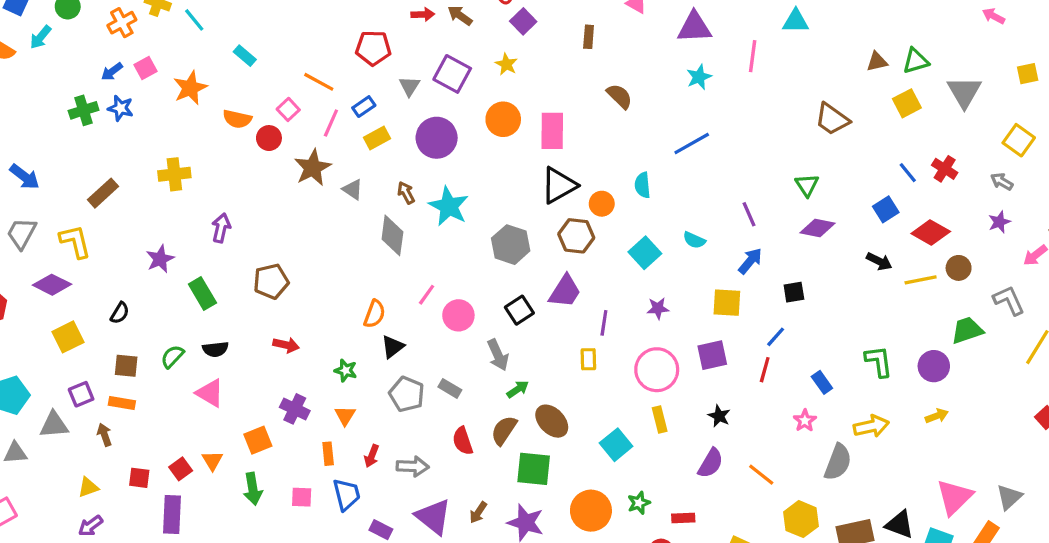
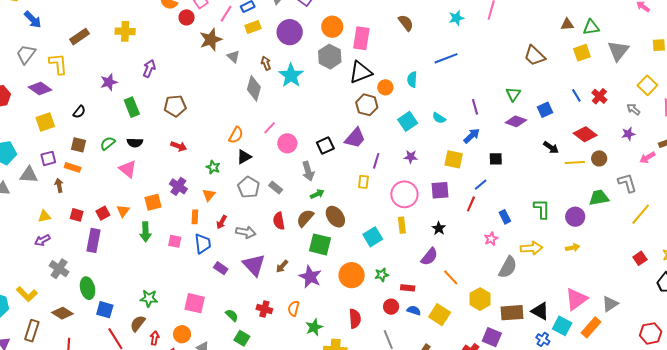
blue square: (886, 209) -> (545, 110), moved
gray hexagon: (511, 245) -> (330, 57), moved
orange line: (761, 475) -> (451, 277), moved

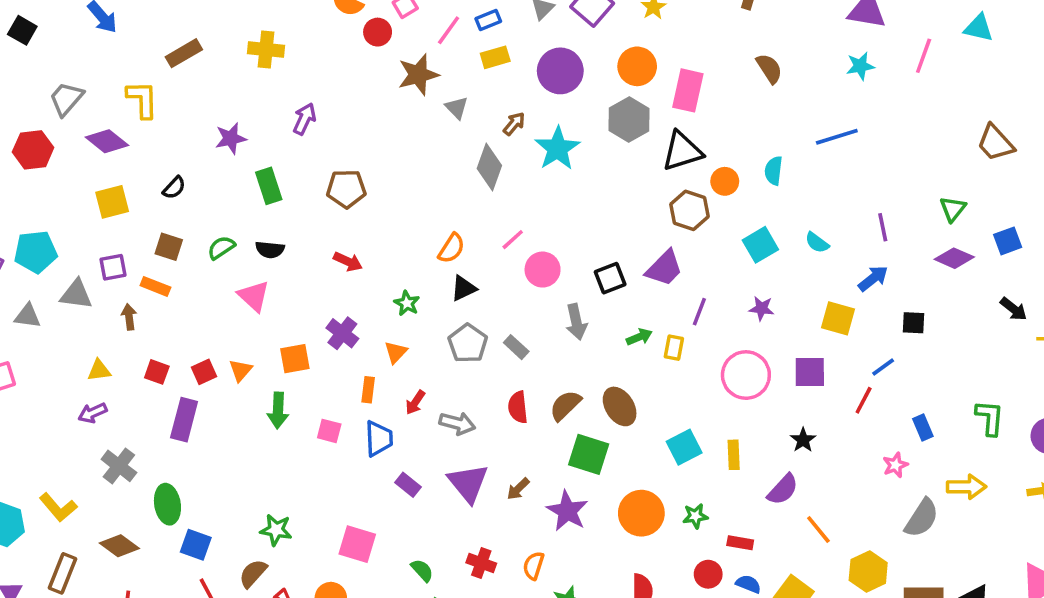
gray trapezoid: (26, 54) -> (66, 99), moved
brown arrow: (266, 63) -> (514, 124), turned 56
green arrow: (317, 194) -> (639, 337), moved
yellow rectangle: (402, 225) -> (734, 455), moved

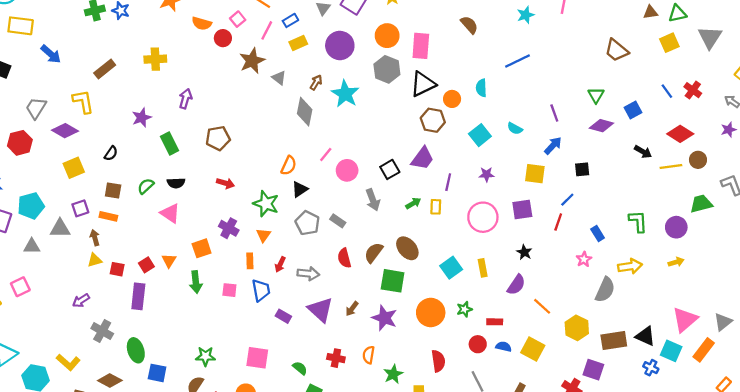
green star: (407, 303) -> (266, 204), size x1.6
yellow triangle: (99, 370) -> (95, 260), moved

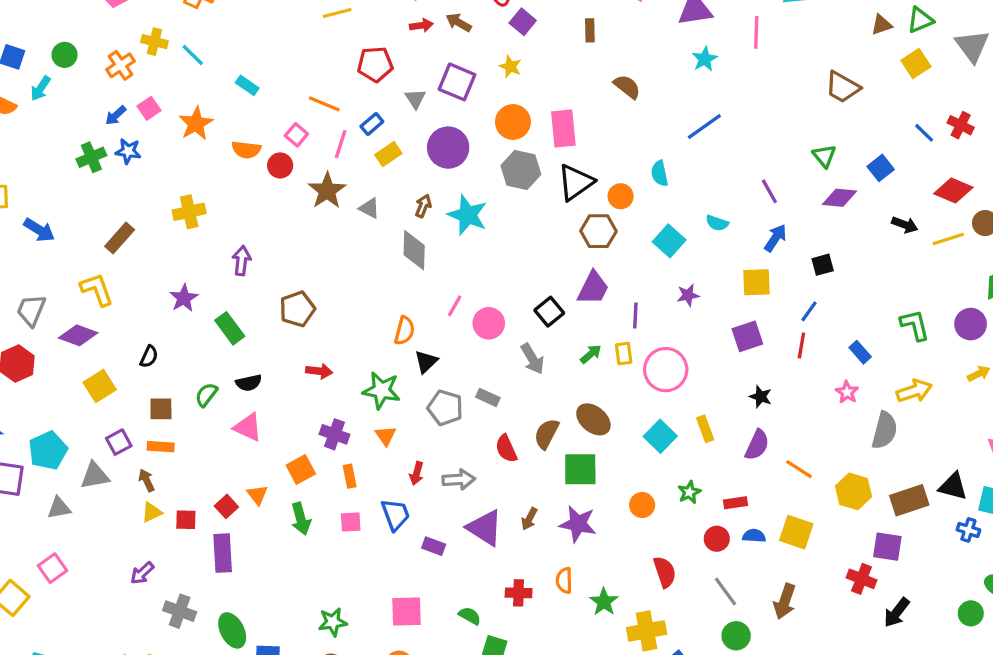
pink circle: (483, 217) -> (666, 370), moved
orange rectangle: (250, 261) -> (350, 476), moved
orange circle: (431, 312) -> (642, 505), size x0.6

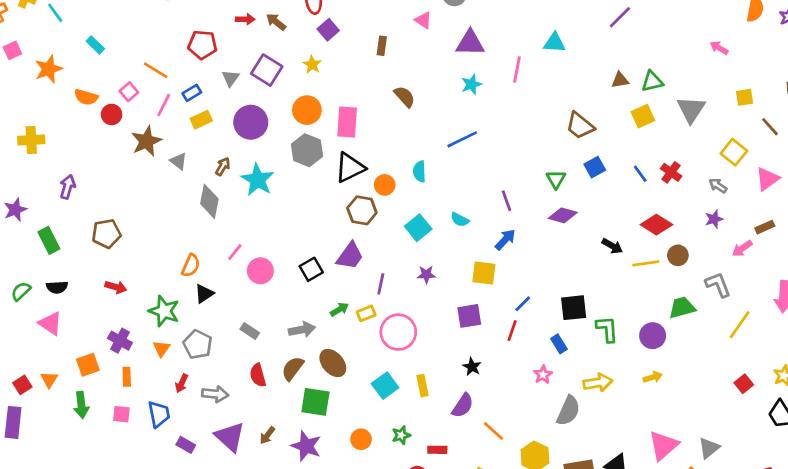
blue square: (881, 168) -> (595, 167), moved
black square: (823, 265) -> (574, 308), moved, size x1.5
yellow rectangle: (624, 354) -> (366, 313), turned 66
gray arrow: (532, 359) -> (302, 330), moved, turned -80
gray pentagon: (445, 408) -> (198, 344), moved

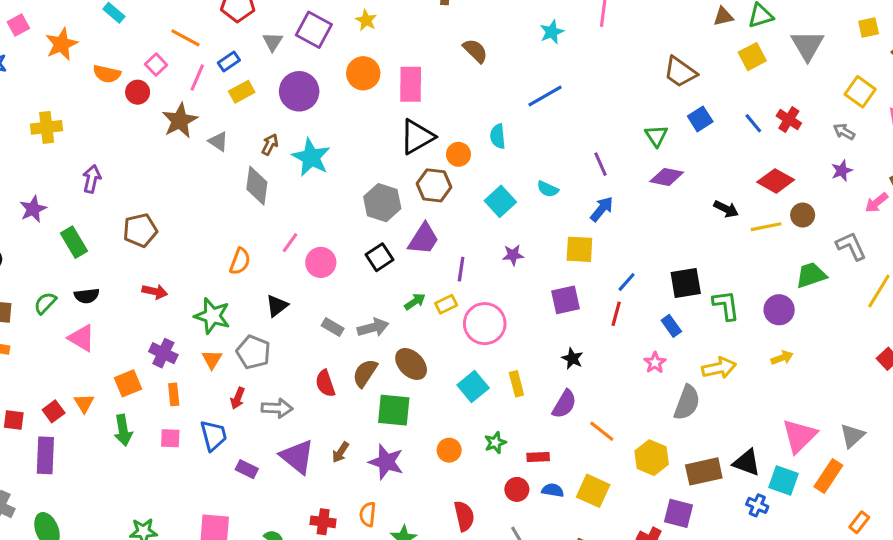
gray hexagon: (307, 150) -> (382, 203), moved
black triangle: (204, 294) -> (277, 306), moved
gray rectangle: (250, 331) -> (333, 327), moved

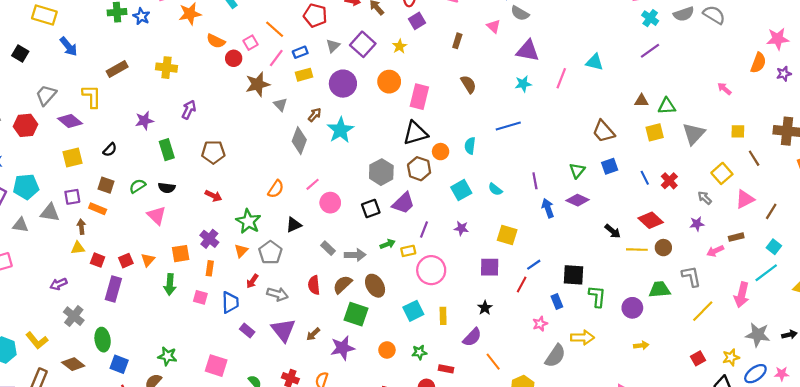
blue arrow: (602, 209) -> (548, 208), moved, turned -72
yellow arrow: (782, 358) -> (641, 345), moved
purple star: (386, 462) -> (343, 348), turned 30

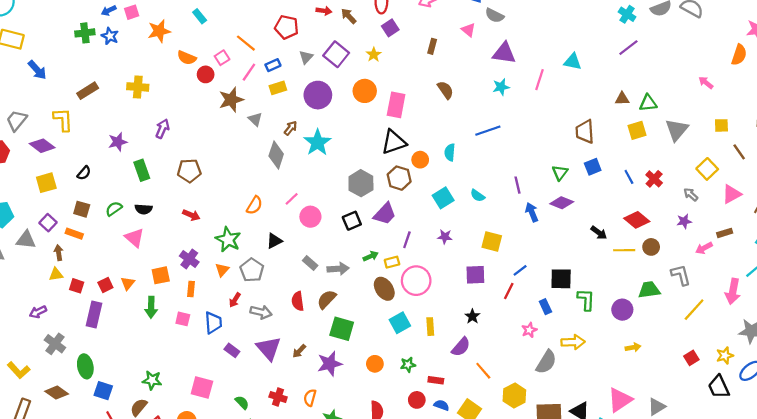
brown trapezoid: (603, 131) -> (585, 132), turned 40
purple square: (72, 197) -> (48, 223), turned -35
brown ellipse: (375, 286) -> (384, 289), moved

